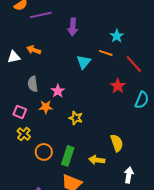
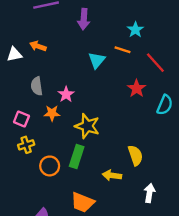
yellow star: (76, 118) -> (87, 126), size x1.5
yellow cross: (24, 134) -> (26, 145), turned 32
green rectangle: (68, 156) -> (77, 157), moved

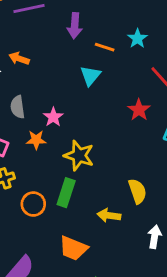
orange line: (122, 50) -> (105, 47), moved

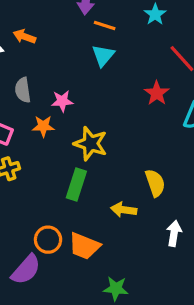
orange line: (105, 47) -> (105, 25), moved
pink star: (53, 117) -> (62, 101), turned 30
orange circle: (33, 204) -> (48, 240), moved

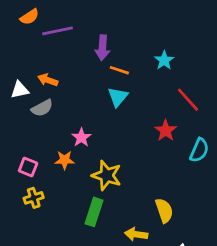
gray semicircle: (23, 90) -> (42, 108), moved, turned -110
pink star: (62, 101) -> (81, 138), turned -30

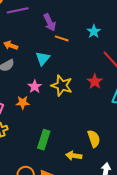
purple arrow: (102, 48) -> (50, 22), turned -30
cyan triangle: (118, 97) -> (43, 58), moved
yellow star: (107, 175) -> (62, 86), moved

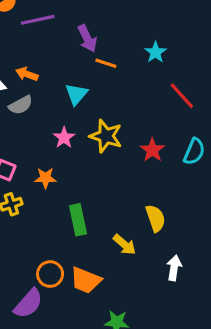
red star: (95, 82) -> (152, 150), moved
orange star: (23, 103) -> (45, 178), moved
green rectangle: (44, 140) -> (78, 220), turned -30
yellow arrow: (74, 156) -> (124, 245), turned -147

